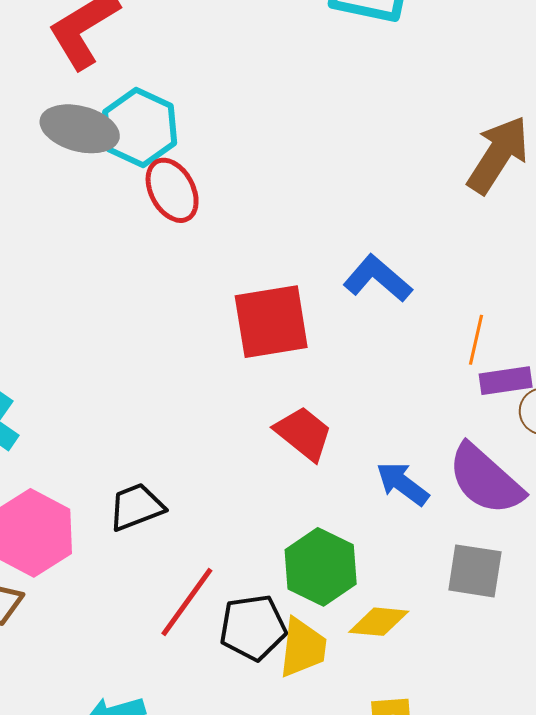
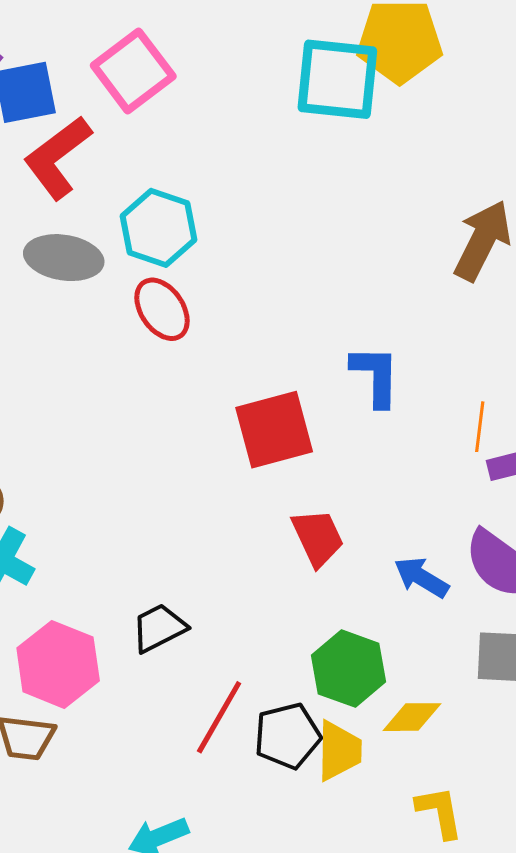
cyan hexagon: (140, 128) -> (159, 228), moved
blue L-shape: (378, 278) -> (376, 376), turned 56
red trapezoid: (304, 433) -> (318, 538), turned 32

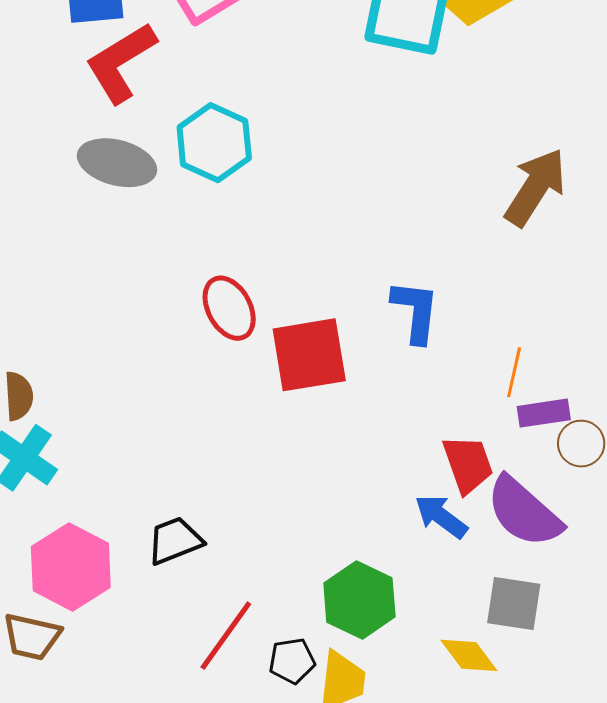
red ellipse: (162, 309) -> (229, 308), moved
red trapezoid: (318, 538) -> (468, 464), moved
yellow diamond: (412, 717) -> (469, 655), moved, turned 48
black pentagon: (287, 736) -> (292, 661), size x0.7

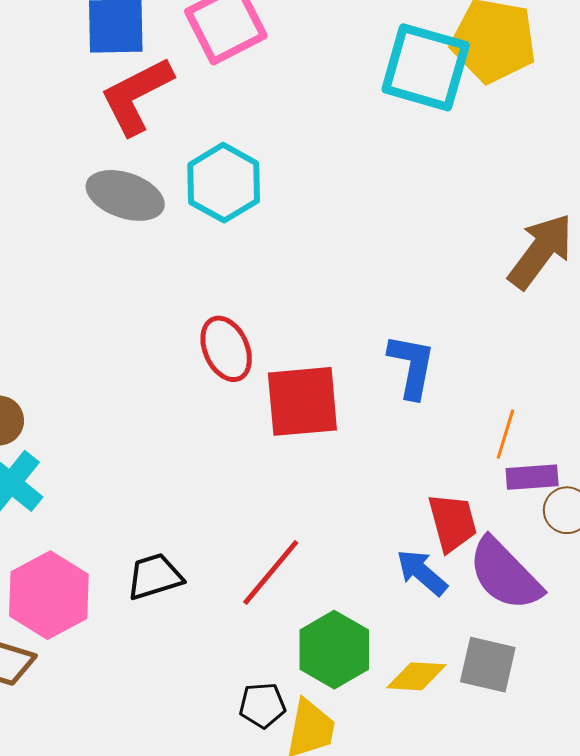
red line: (226, 636) -> (271, 572), moved
yellow diamond: (469, 655) -> (416, 676), moved, turned -54

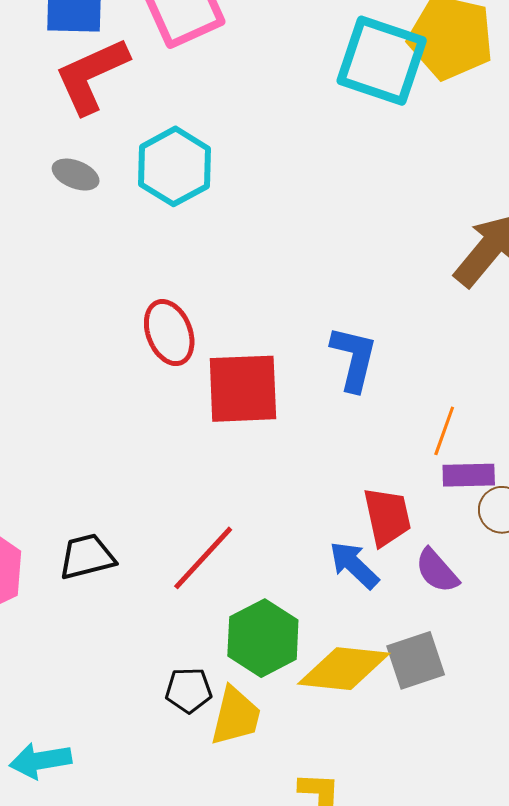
gray ellipse: (125, 195) -> (76, 175), size x0.6
purple semicircle: (505, 574) -> (437, 571), size x0.6
gray square: (488, 665) -> (416, 660), turned -34
yellow diamond: (416, 676) -> (344, 669), size x1.5

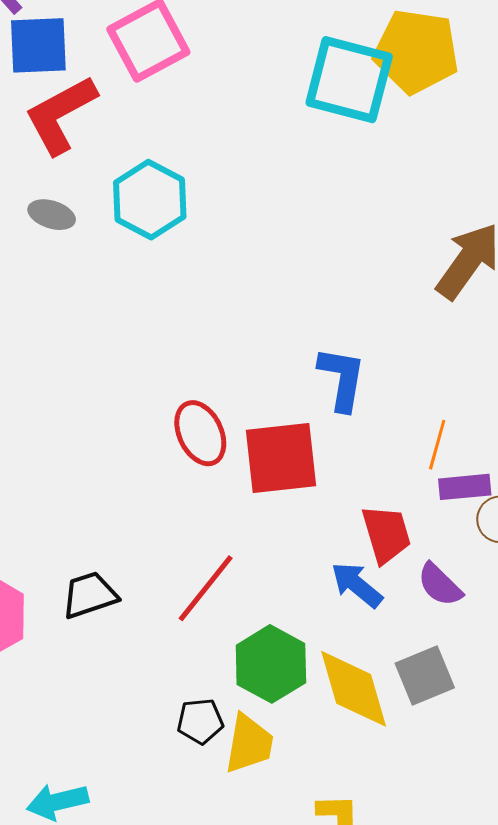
red ellipse: (169, 333) -> (200, 433), moved
red square: (243, 389) -> (281, 458), moved
yellow diamond: (344, 669) -> (354, 689), turned 72

